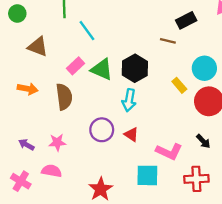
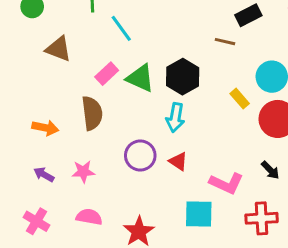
orange arrow: (28, 89) -> (45, 128), moved
pink semicircle: (52, 171) -> (89, 217), moved

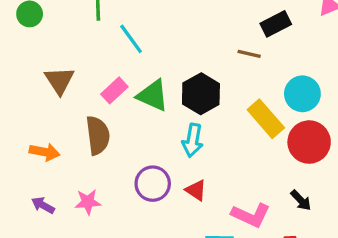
brown triangle: (58, 49) -> (60, 80), moved, turned 36
yellow rectangle: (240, 99) -> (266, 119), size x1.6

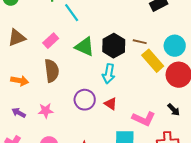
brown line: (249, 54) -> (140, 42), moved
brown triangle: (60, 80) -> (17, 38), moved, turned 42
pink rectangle: (114, 90) -> (51, 41), moved

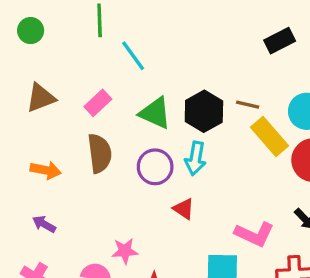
purple circle: (85, 100) -> (155, 167), moved
red triangle: (111, 104) -> (184, 209), moved
pink star: (46, 111) -> (125, 251), moved

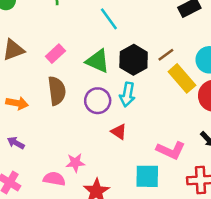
cyan line: (133, 56) -> (109, 19), moved
brown line: (248, 105) -> (166, 55), turned -49

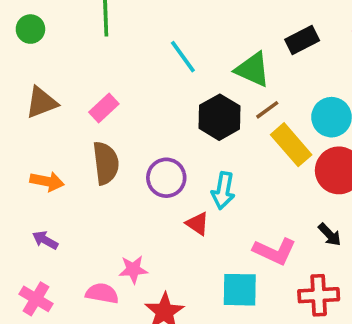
green triangle: (98, 61) -> (253, 69), moved
cyan arrow: (127, 95) -> (223, 191), moved

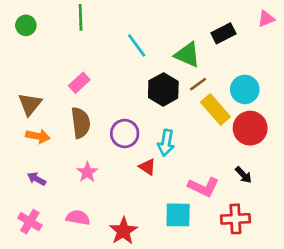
brown triangle: (41, 102) -> (30, 104), moved, turned -30
pink star: (133, 270) -> (87, 172), moved, turned -30

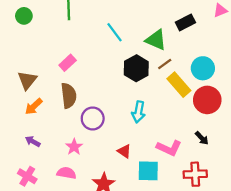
purple circle: (125, 133) -> (93, 118), moved
orange arrow: (38, 136) -> (34, 106), turned 126
red triangle: (147, 167) -> (124, 151), moved
pink star: (87, 172) -> (74, 147), moved

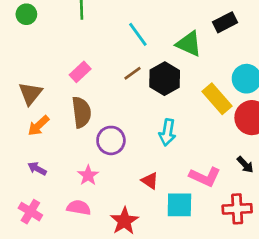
brown line: (165, 64) -> (132, 73), moved

